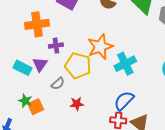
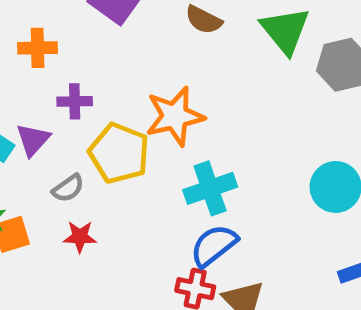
orange cross: (37, 24) -> (38, 48), size x0.7
cyan cross: (125, 64) -> (210, 188), moved
red star: (77, 104) -> (80, 237), moved

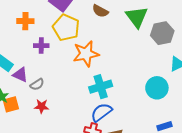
purple triangle: (33, 140) -> (20, 75), moved, turned -49
yellow pentagon: (119, 153) -> (66, 28), moved

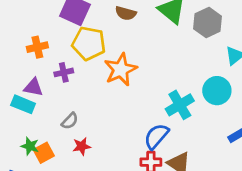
purple triangle: (20, 75) -> (33, 87), moved
cyan cross: (101, 87) -> (180, 105), moved

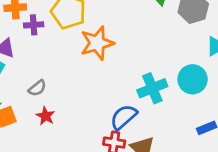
purple cross: (64, 72) -> (34, 25), moved
red star: (82, 146) -> (46, 116), turned 30

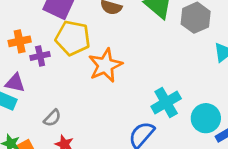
cyan circle: (193, 79) -> (206, 118), moved

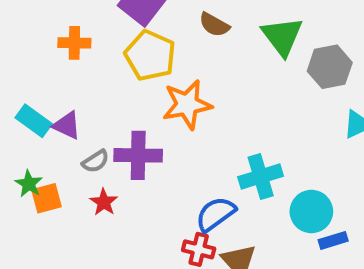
purple cross: (40, 56) -> (138, 155), moved, size x1.6
purple triangle: (15, 83) -> (67, 125), moved

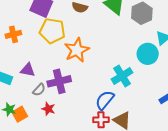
purple triangle: (67, 125) -> (28, 70), moved
cyan circle: (311, 212) -> (148, 54), moved

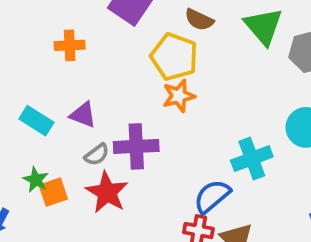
yellow pentagon: (52, 31) -> (174, 57), moved
orange star: (77, 50) -> (179, 96), size x0.7
red star: (48, 109) -> (107, 192), size x1.6

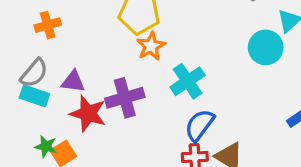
gray semicircle: (97, 155) -> (34, 73), moved, size x1.4
cyan cross: (252, 159) -> (188, 81), moved
red star: (107, 192) -> (88, 114), moved

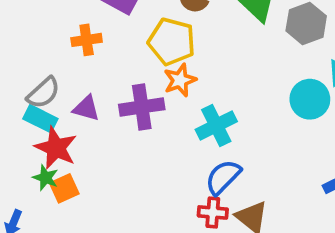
orange cross: (48, 25) -> (87, 40), moved
purple cross: (125, 98) -> (142, 107), moved
red star: (88, 114) -> (56, 148), moved

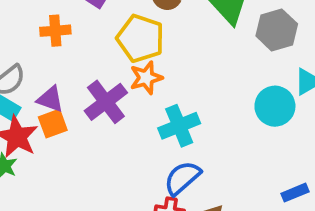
purple cross: (142, 107) -> (106, 102), turned -33
orange square: (64, 188) -> (53, 124), moved

